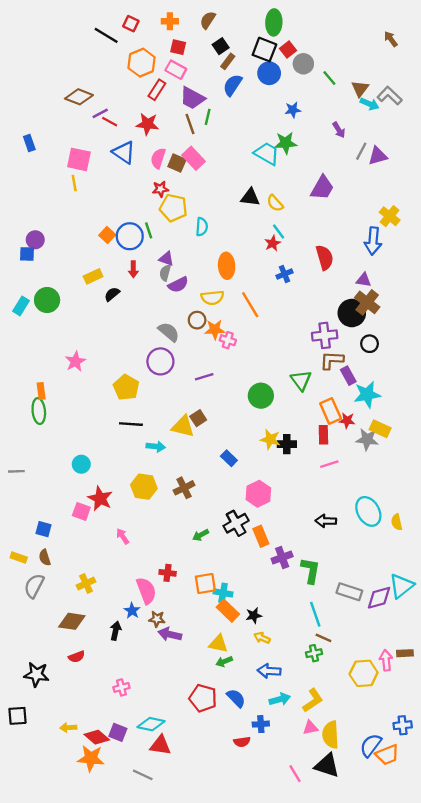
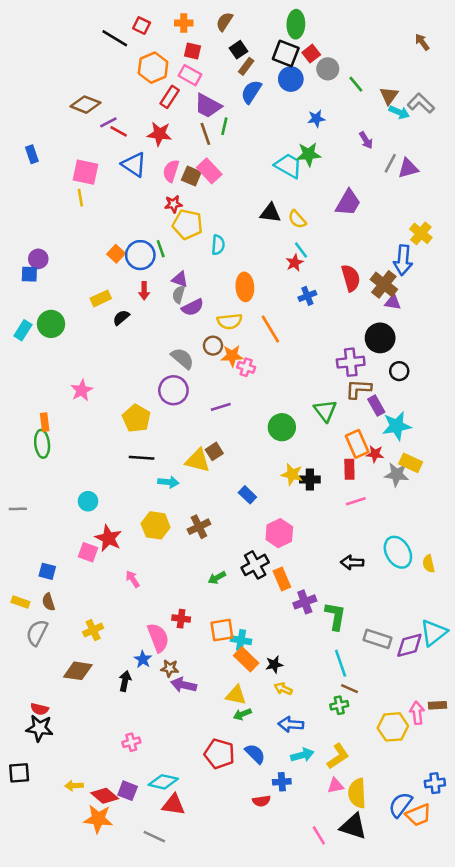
brown cross: (367, 302) -> (384, 284), moved
red semicircle: (77, 657) -> (40, 709), moved, turned 35

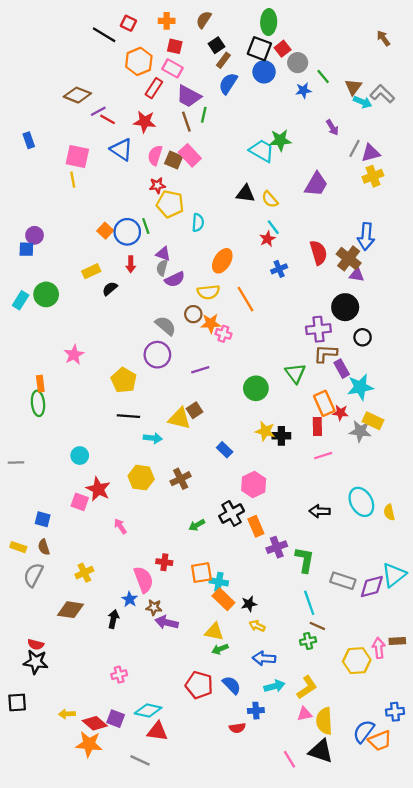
blue star: (316, 119) -> (303, 90), moved
yellow cross: (421, 233) -> (373, 176), moved, turned 30
orange ellipse: (245, 287) -> (222, 261), turned 35

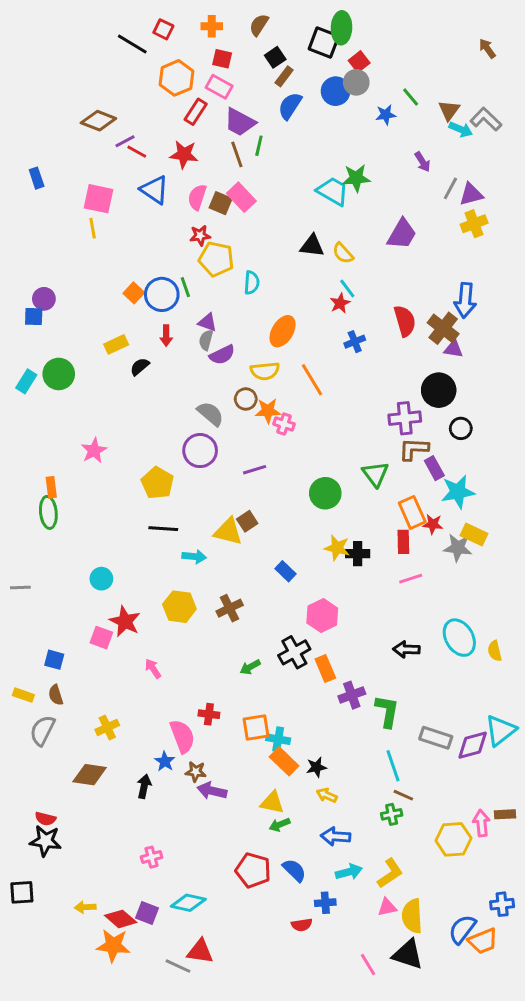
black square: (259, 49) -> (324, 43), moved
gray circle: (298, 63) -> (356, 82), moved
red triangle: (157, 731) -> (200, 951), moved

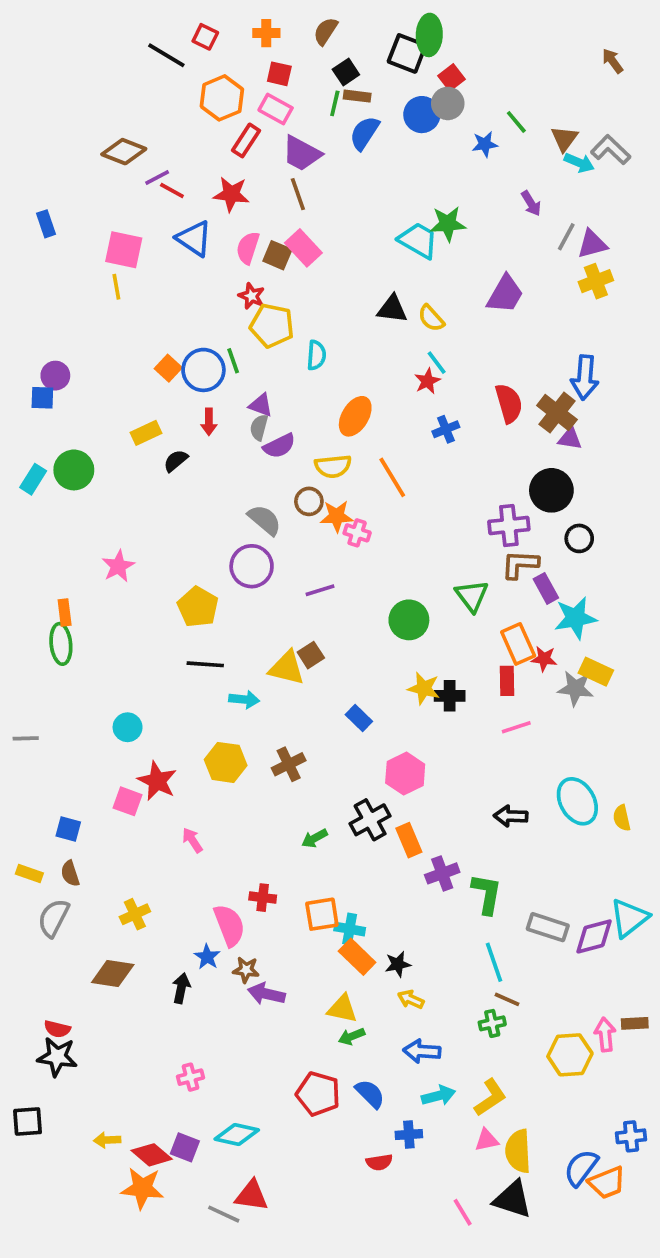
brown rectangle: (284, 76) -> (357, 96), turned 60
green line: (259, 146) -> (335, 103), moved
red star: (200, 235) -> (252, 296), turned 30

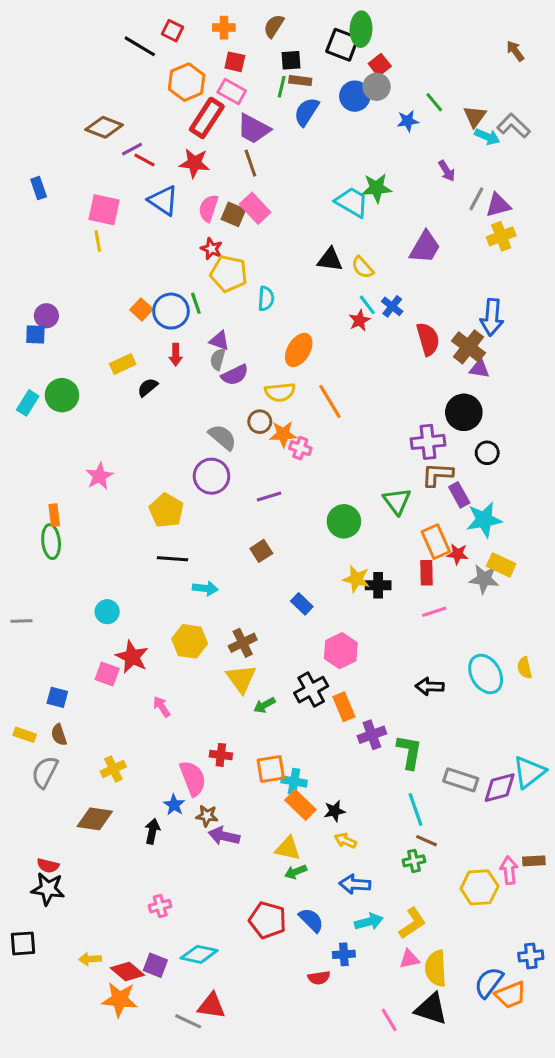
black square: (346, 72) -> (291, 60), turned 30
red rectangle: (246, 140) -> (207, 118), size x1.4
blue cross: (446, 429) -> (392, 306), moved, turned -30
yellow triangle: (287, 668) -> (241, 679), moved, turned 40
yellow semicircle: (622, 818) -> (525, 668), moved

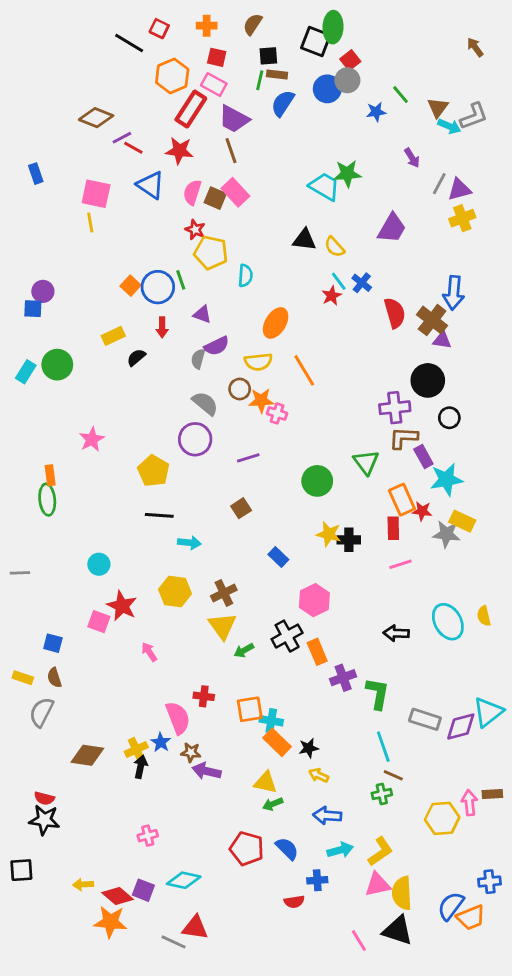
gray L-shape: (514, 126) -> (474, 116), turned 116
gray semicircle: (218, 359) -> (198, 359), moved
yellow cross: (113, 769) -> (136, 749), moved
pink triangle: (409, 959) -> (378, 884), size x1.4

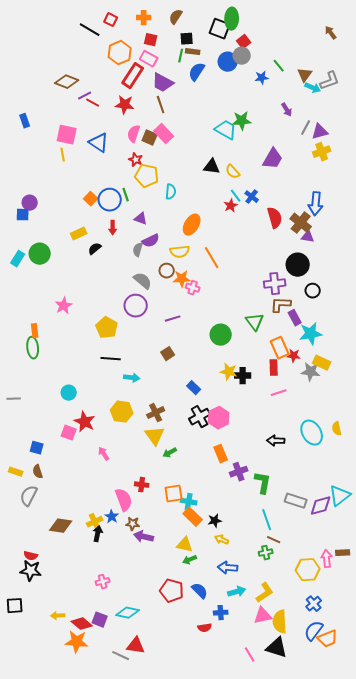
blue triangle: (151, 185) -> (99, 143), moved
black cross: (287, 636) -> (200, 417), moved
blue cross: (490, 882) -> (314, 604), moved, turned -35

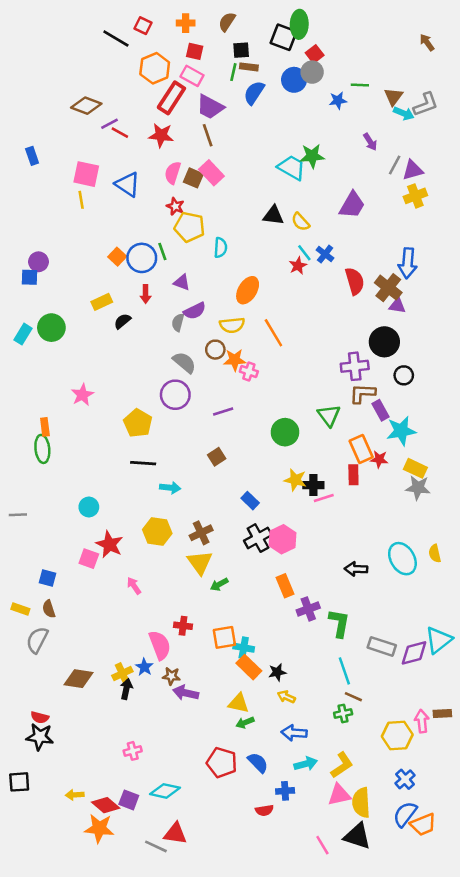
green line: (279, 66) -> (360, 85), turned -48
gray star: (311, 372) -> (418, 488), moved
pink line: (279, 393) -> (324, 498), moved

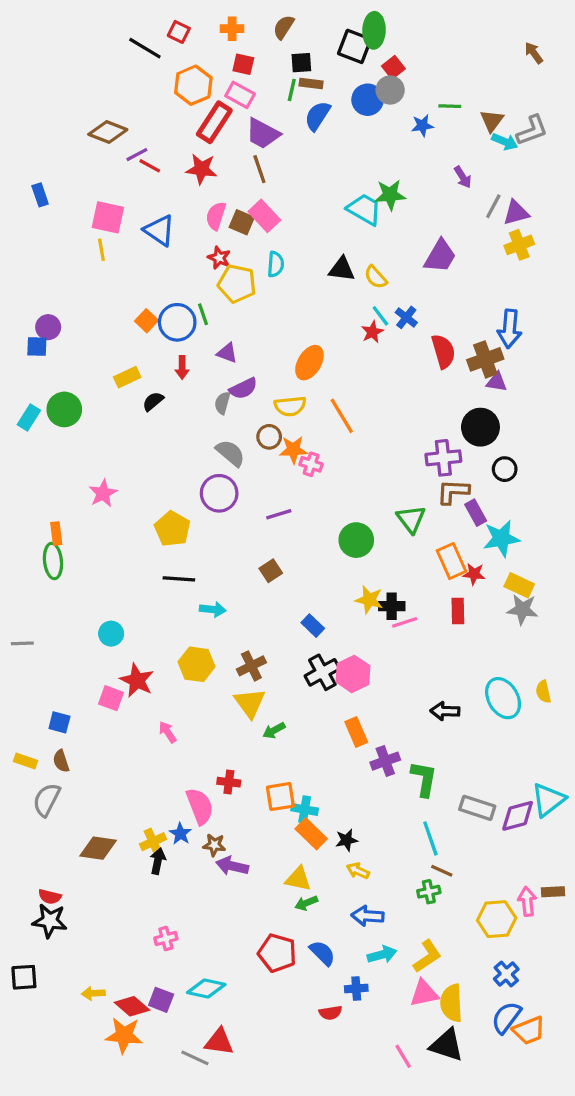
cyan semicircle: (220, 248) -> (276, 264), moved
brown cross: (388, 288) -> (485, 359), turned 32
red rectangle: (353, 475) -> (458, 611), moved

